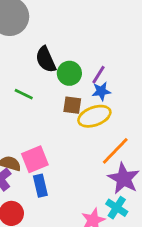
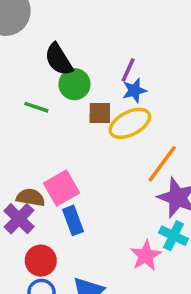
green circle: (69, 73) -> (74, 84), moved

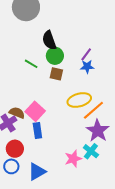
brown square: (100, 113) -> (56, 74), moved
yellow ellipse: (130, 123) -> (79, 100), moved
pink square: (61, 188) -> (35, 111), turned -30

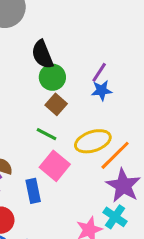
green line: (31, 64) -> (46, 134), moved
brown square: (56, 74) -> (56, 104), turned 32
pink square: (35, 111) -> (55, 166), moved

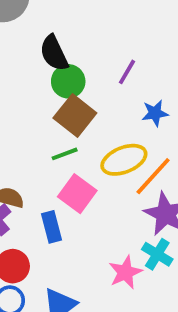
blue star: (102, 90) -> (155, 113), moved
brown square: (56, 104) -> (75, 115), size x1.5
green line: (46, 134) -> (65, 154), turned -45

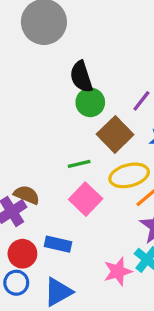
brown square: (75, 115) -> (115, 134), moved
blue rectangle: (52, 227) -> (58, 244), moved, turned -70

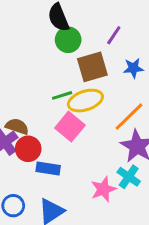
brown square: (115, 134) -> (92, 67), turned 32
yellow ellipse: (129, 175) -> (85, 101), moved
red circle: (22, 254) -> (28, 149), moved

